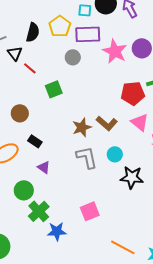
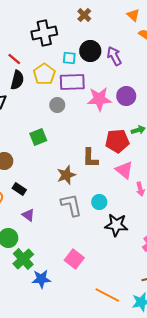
pink star: (115, 51) -> (99, 99), turned -30
red line: (30, 68) -> (14, 59), moved
brown L-shape: (107, 123) -> (90, 158), moved, turned 50
pink square: (90, 211) -> (74, 259), turned -30

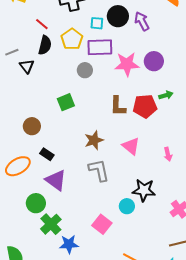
brown L-shape: (90, 158) -> (118, 106), moved
pink triangle: (124, 170) -> (131, 146), moved
cyan circle: (99, 202) -> (127, 206), moved
purple triangle: (28, 215) -> (56, 180), size x1.6

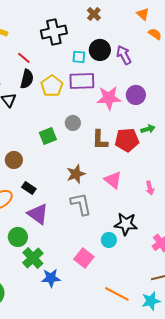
yellow pentagon: (72, 39) -> (52, 86), moved
gray circle: (85, 70) -> (73, 123), moved

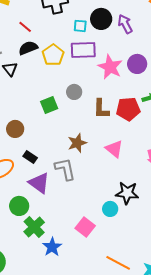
black semicircle: (27, 79) -> (28, 48), turned -126
pink star: (109, 98) -> (110, 67), turned 30
gray L-shape: (81, 204) -> (65, 169), moved
blue star: (51, 278) -> (52, 247), turned -30

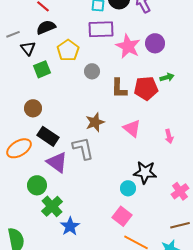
yellow pentagon: (53, 55) -> (68, 50), moved
green square: (49, 105) -> (42, 69), moved
black rectangle: (30, 157) -> (48, 136), size x1.5
pink square: (85, 227) -> (122, 216), moved

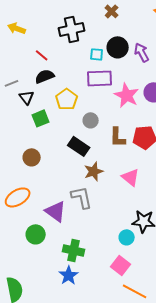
black rectangle: (48, 136) -> (79, 146), moved
green cross: (52, 206) -> (74, 250), moved, turned -35

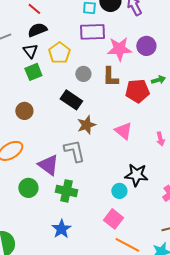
pink star: (127, 95) -> (119, 49), turned -30
black triangle: (27, 97) -> (30, 51), moved
brown L-shape: (118, 137) -> (110, 77), moved
green cross: (74, 250) -> (66, 191), moved

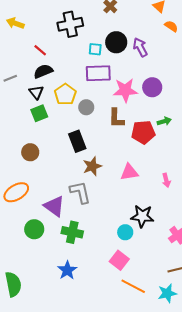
gray circle: (83, 74) -> (86, 107), moved
black rectangle: (71, 100) -> (77, 141), turned 35
pink triangle: (123, 131) -> (129, 172), turned -48

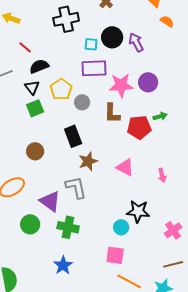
red line: (40, 50) -> (25, 47), moved
brown circle: (30, 152) -> (35, 151), moved
pink triangle: (129, 172) -> (125, 167), turned 36
pink square: (119, 260) -> (115, 255), turned -30

